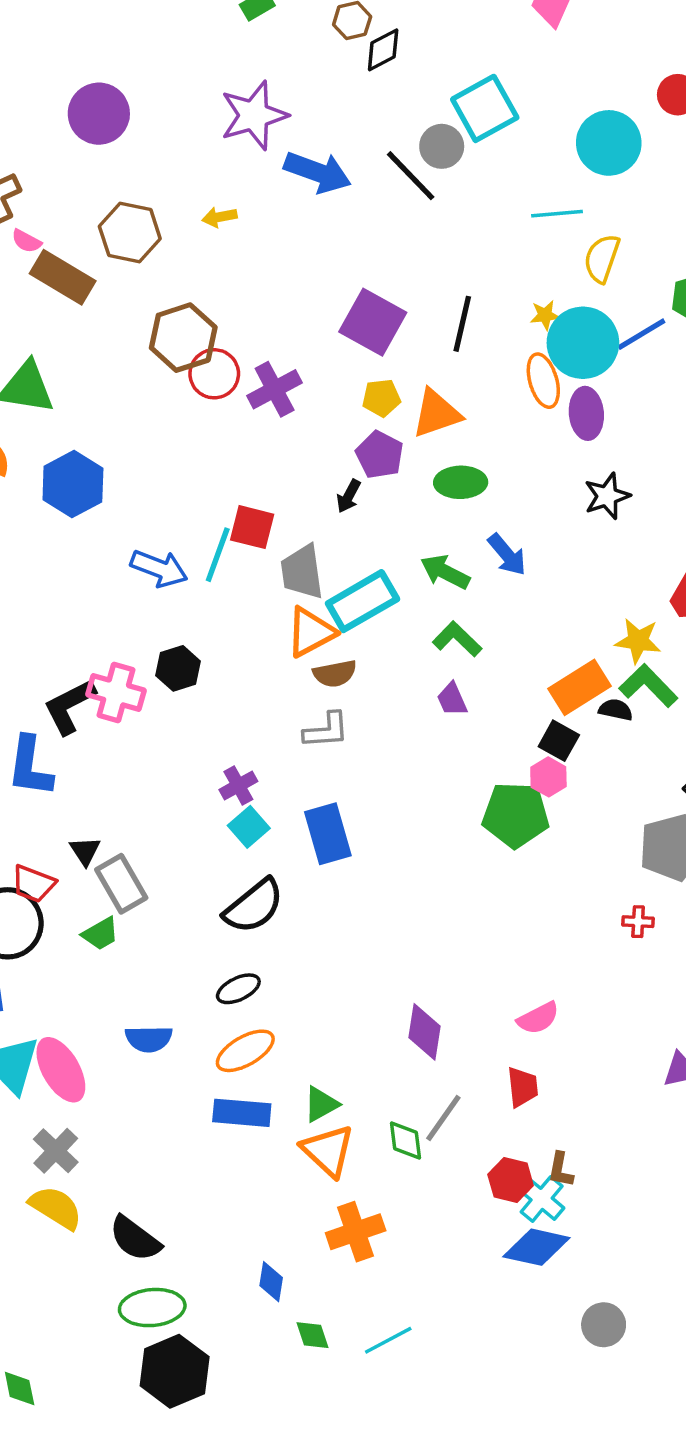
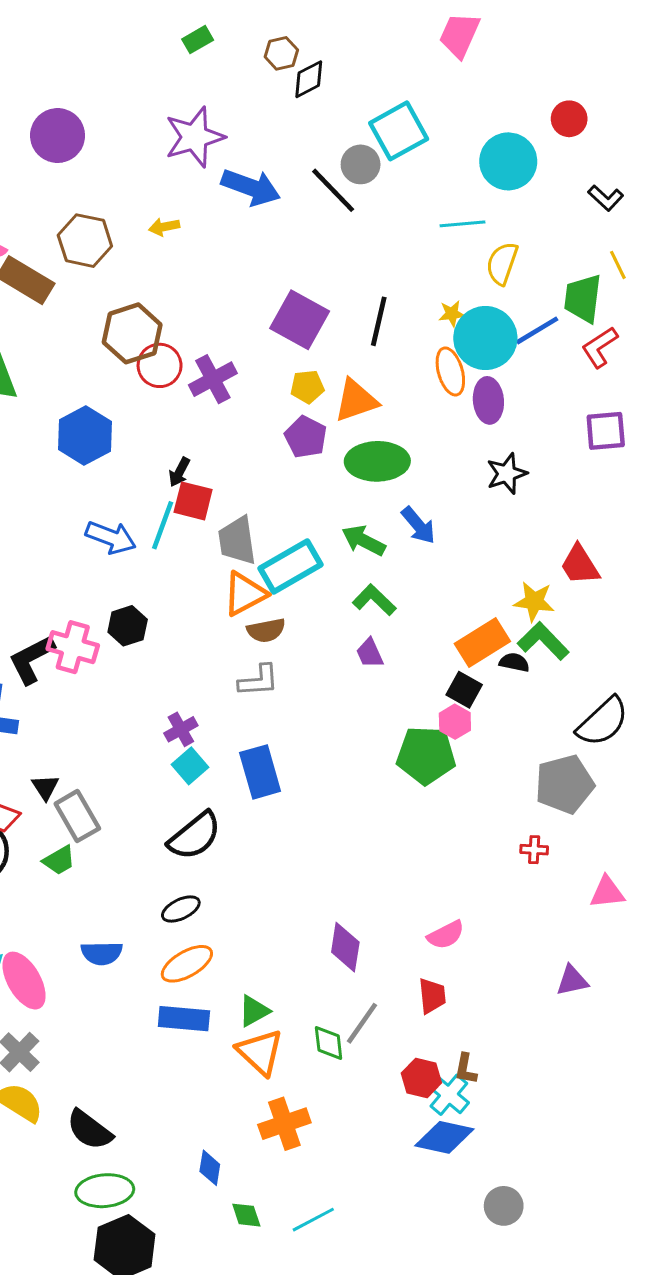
green ellipse: (461, 482) -> (377, 461), size x1.4
blue hexagon: (73, 484) -> (85, 435), moved
black arrow: (349, 496) -> (179, 472), moved

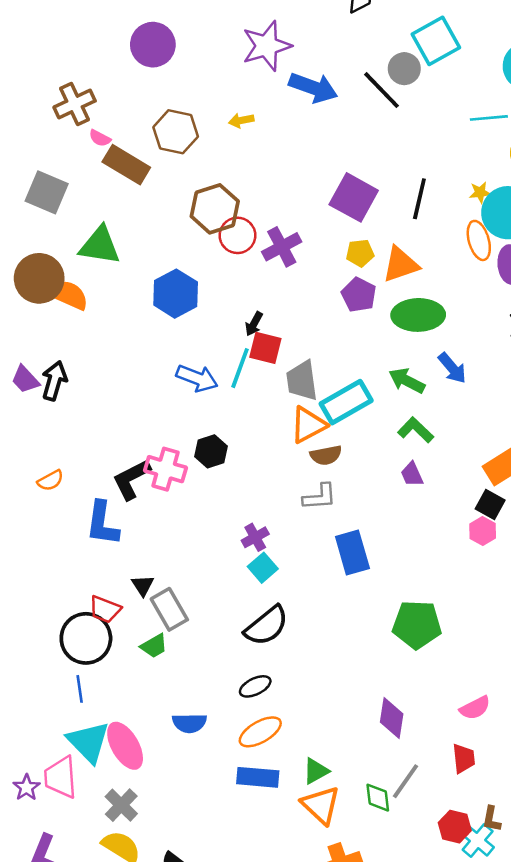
green pentagon: (426, 755) -> (417, 624), moved
blue rectangle: (260, 772) -> (352, 552), moved

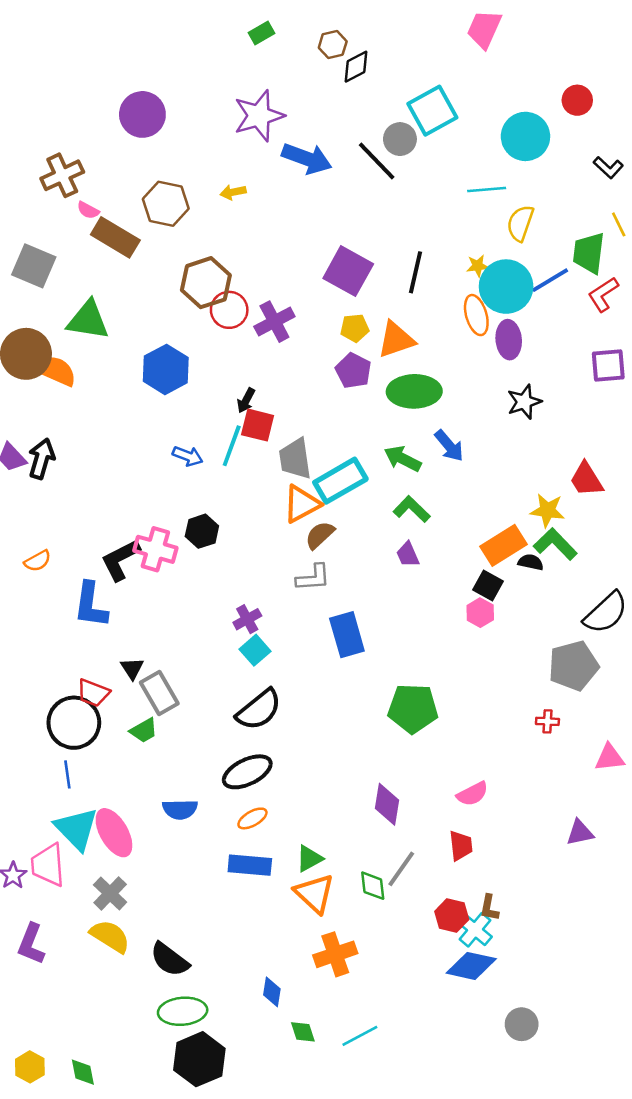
blue arrow: (197, 378) -> (188, 456), size x0.7
brown semicircle: (326, 455) -> (320, 535), turned 148
black ellipse: (255, 686) -> (247, 772), size x1.5
orange ellipse: (260, 732) -> (252, 818), size x0.7

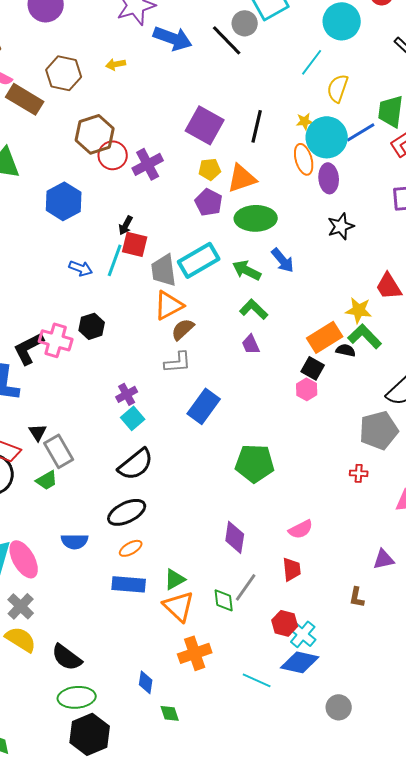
cyan line: (487, 190) -> (312, 62), turned -48
cyan rectangle: (340, 481) -> (199, 260), moved
blue rectangle: (347, 635) -> (204, 406), turned 52
brown L-shape: (489, 908) -> (357, 597), moved
cyan line: (360, 1036) -> (257, 680), moved, turned 52

